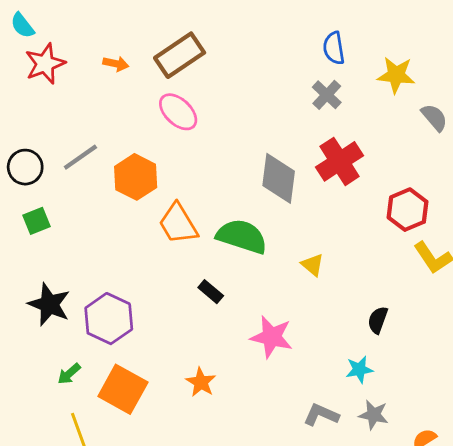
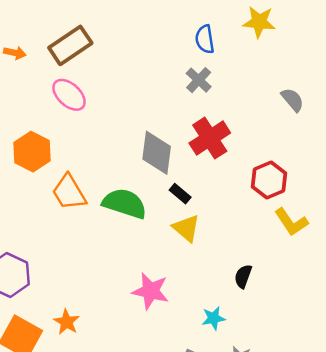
yellow star: (396, 75) -> (259, 22), moved
yellow triangle: (313, 265) -> (186, 228), size x1.4
black rectangle: (211, 292) -> (180, 194), moved
cyan star: (359, 370) -> (213, 318), moved
orange star: (201, 382) -> (67, 322), moved

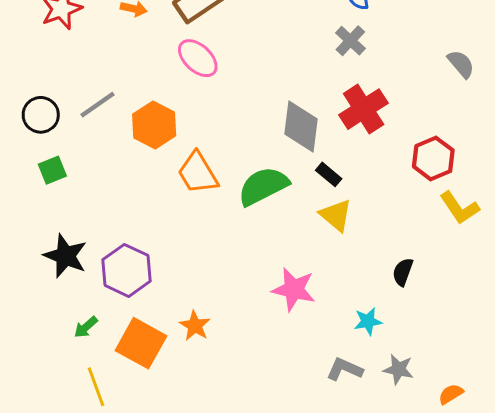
green semicircle: (125, 203) -> (263, 186), turned -45

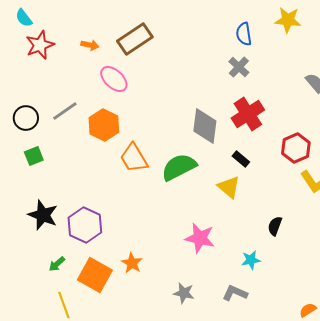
pink ellipse: (198, 58) -> (114, 79), moved
black rectangle: (329, 174) -> (241, 159), moved
gray star: (398, 369) -> (184, 293), moved

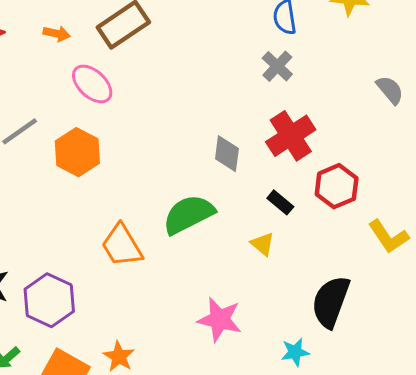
gray diamond: (205, 126) -> (227, 154), size x0.7
red hexagon: (296, 148) -> (337, 186), moved
orange trapezoid: (134, 158) -> (122, 245), moved
yellow triangle: (229, 187) -> (263, 244), size x0.7
black semicircle: (275, 226) -> (331, 302), size x1.8

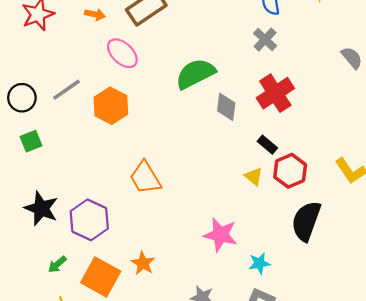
red hexagon: (337, 186) -> (290, 171), moved
green semicircle: (188, 214) -> (195, 74), moved
cyan star: (295, 352) -> (259, 263), moved

